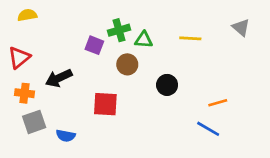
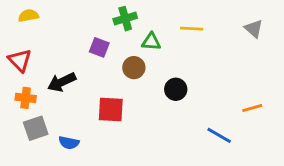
green cross: (119, 30) -> (125, 19), moved
yellow line: (190, 38) -> (192, 29), moved
red triangle: (19, 58) -> (20, 60), turned -35
orange line: (218, 103) -> (252, 108), moved

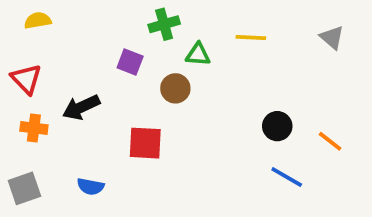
black circle: (176, 89) -> (277, 126), moved
orange line: (252, 108) -> (330, 141), turned 54
gray square: (36, 128) -> (24, 188), moved

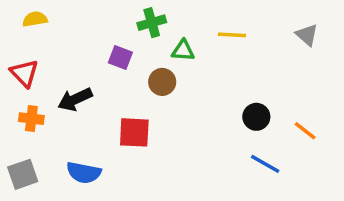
blue semicircle: (90, 186) -> (84, 173), size x1.4

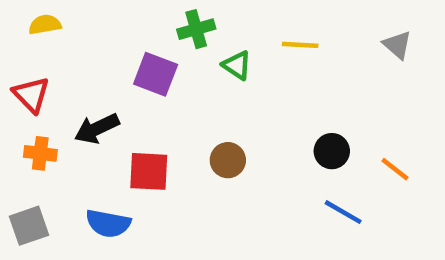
green triangle: (183, 51) -> (237, 65), turned 30
purple square: (120, 57) -> (156, 74), size x1.4
brown circle: (162, 82) -> (228, 160), moved
red square: (134, 132) -> (149, 171), moved

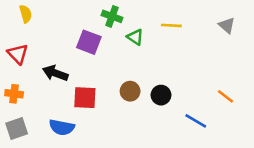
yellow semicircle: (45, 25) -> (26, 14), turned 84
green cross: (196, 29) -> (112, 16), turned 36
black arrow: (97, 129) -> (55, 73), turned 45
black circle: (332, 151) -> (161, 95), moved
orange cross: (40, 153) -> (14, 94), moved

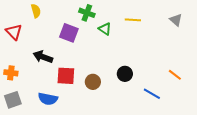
yellow semicircle: (26, 14) -> (36, 11), moved
red triangle: (18, 54) -> (14, 32), moved
brown circle: (130, 91) -> (93, 82), moved

